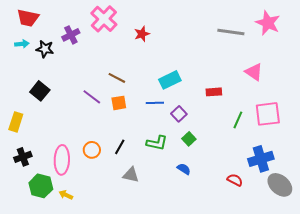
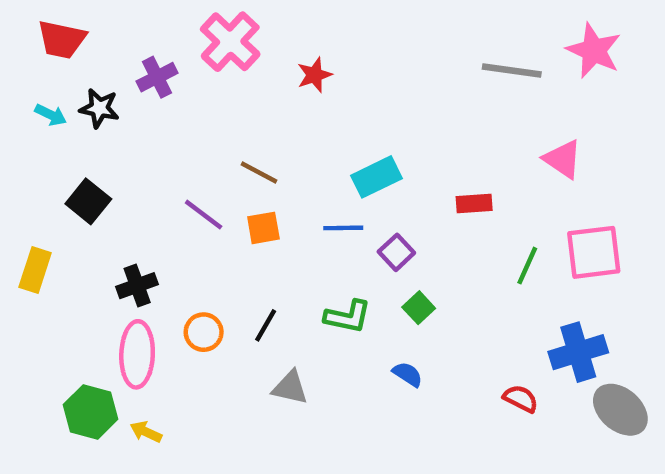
cyan arrow: (22, 44) -> (51, 115), moved, turned 32
black cross: (23, 157) -> (137, 286), moved

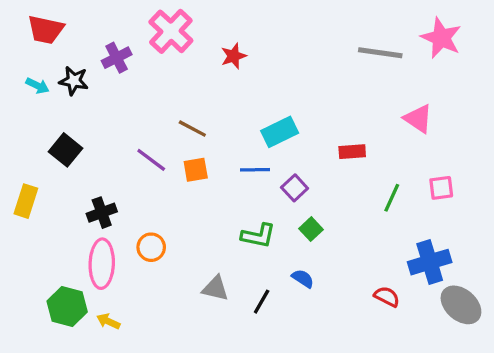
pink square: (594, 252) -> (441, 188), size x0.6
black line: (266, 325) -> (262, 302), moved

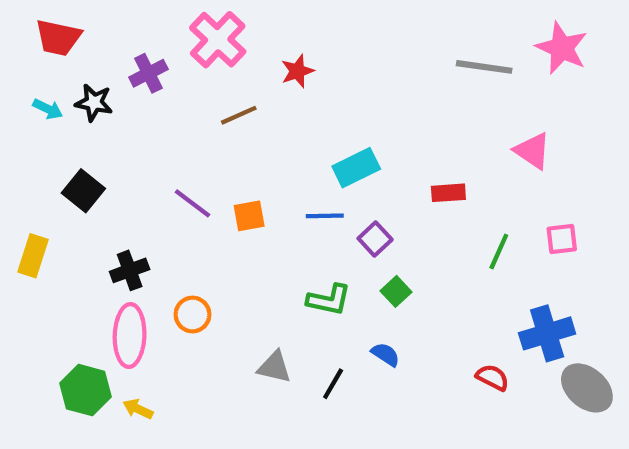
brown line: (192, 129) -> (239, 115), moved, turned -52

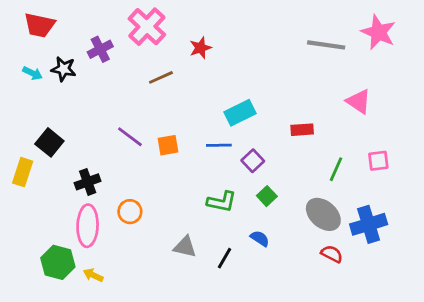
black square: (83, 191) -> (49, 142), moved
gray ellipse: (587, 388) -> (323, 214), moved

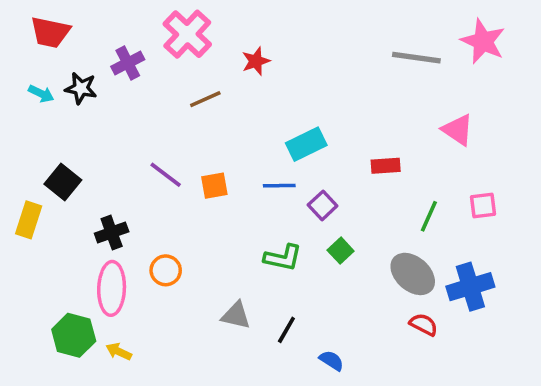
blue semicircle: (260, 238) -> (332, 361), moved

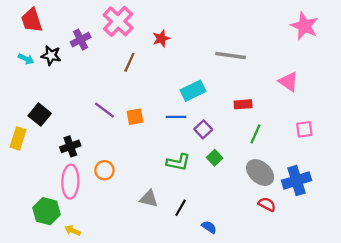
red trapezoid: (50, 32) -> (32, 20), turned 60
gray line: (416, 58) -> (231, 55), moved
brown line: (205, 99) -> (129, 62), turned -42
green line: (429, 216) -> (256, 134), moved
yellow arrow: (119, 352) -> (73, 230), moved

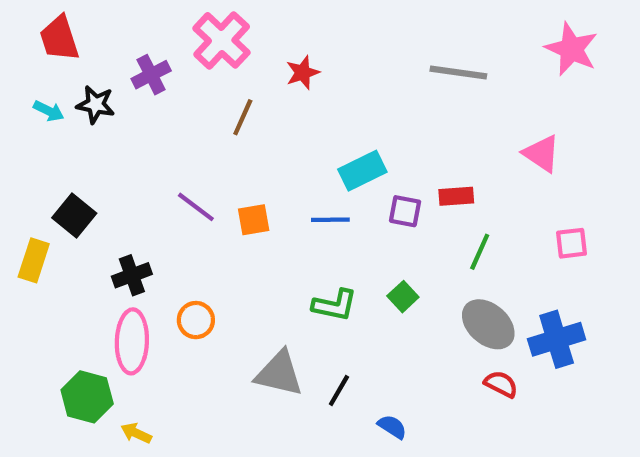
gray line: (231, 55) -> (458, 73), moved
purple square: (203, 129) -> (405, 211), moved, turned -36
gray triangle: (149, 199) -> (279, 373), size x1.4

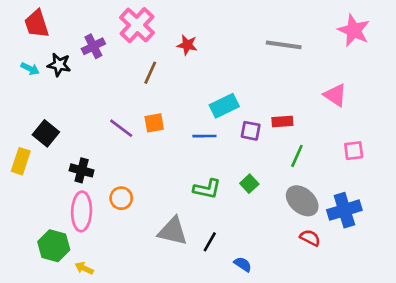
red star: (303, 73) -> (187, 45), turned 30
orange square: (254, 220) -> (154, 123), moved
black cross: (132, 275) -> (82, 170), turned 35

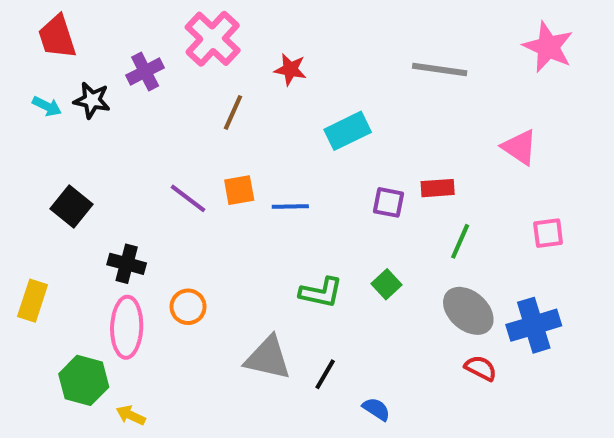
cyan rectangle: (224, 106) -> (348, 131), moved
blue line: (204, 136) -> (290, 207), moved
yellow rectangle: (21, 161) -> (33, 301), moved

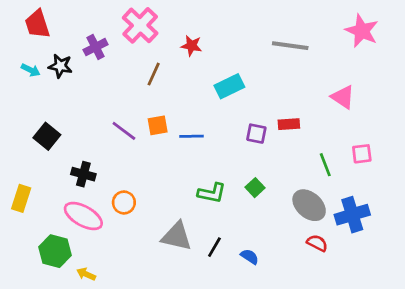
green line: (460, 241) -> (325, 165), moved, turned -45
pink ellipse: (127, 327) -> (83, 216), turned -63
blue semicircle: (376, 409) -> (250, 257), moved

